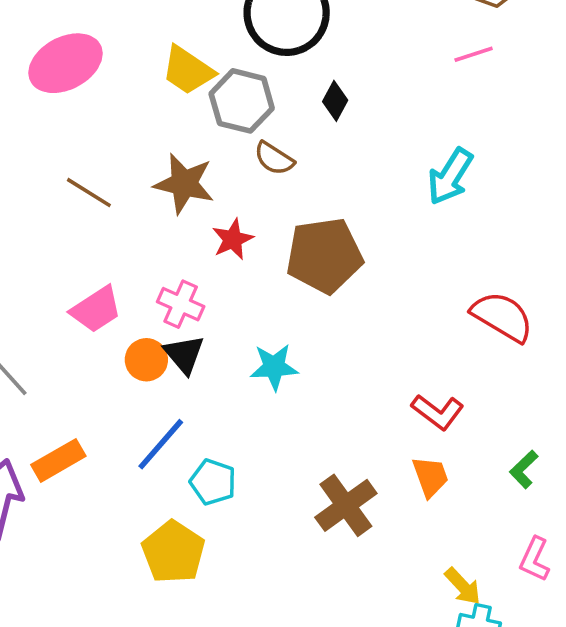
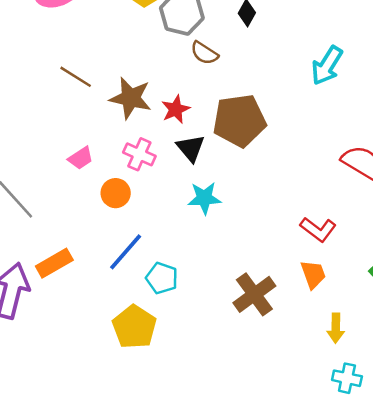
brown star: (184, 184) -> (131, 98), moved
pink trapezoid: (96, 309) -> (81, 158), size x0.7
black triangle: (184, 354) -> (191, 148), moved
yellow arrow: (463, 586) -> (336, 328), moved, turned 44

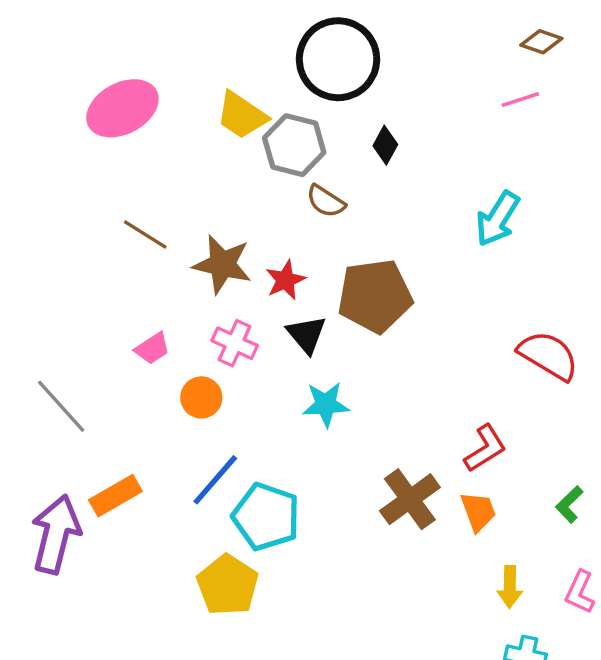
red L-shape: (318, 229) -> (485, 448), turned -69
cyan pentagon: (162, 278) -> (266, 517), size x1.5
brown cross: (254, 294) -> (410, 499), moved

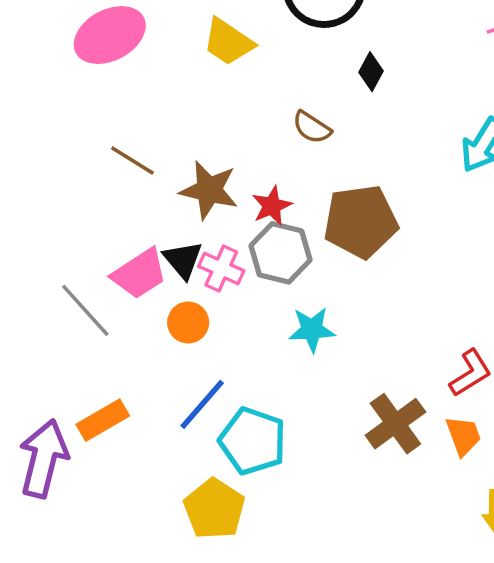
gray hexagon: (294, 145) -> (280, 253), moved
black triangle: (306, 334) -> (183, 260), moved
pink trapezoid: (152, 348) -> (139, 274), size x1.6
gray line: (61, 406) -> (85, 310), moved

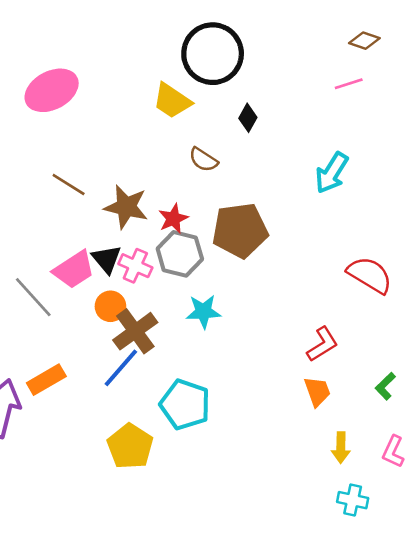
yellow trapezoid: (228, 42) -> (172, 101), moved
brown cross: (395, 424) -> (135, 331), moved
cyan pentagon: (253, 441) -> (185, 404), moved

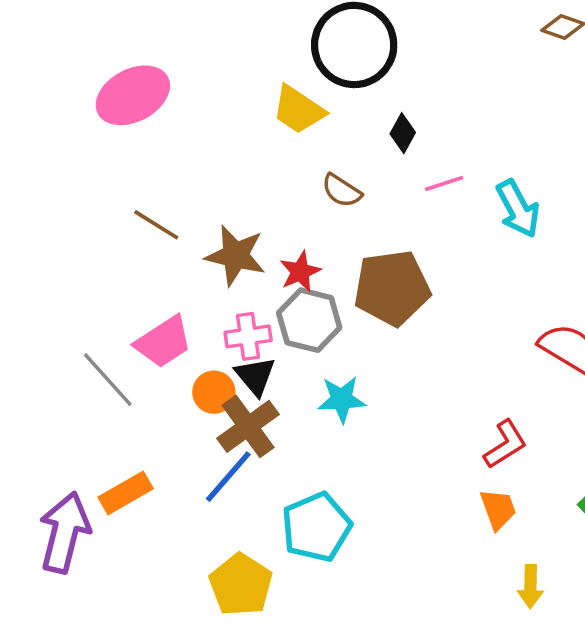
pink line: (349, 84) -> (444, 183), moved
cyan arrow: (332, 173) -> (518, 209), turned -60
black triangle: (107, 259) -> (255, 376), moved
pink cross: (135, 266) -> (248, 336), turned -32
cyan pentagon: (185, 404) -> (316, 527), turned 30

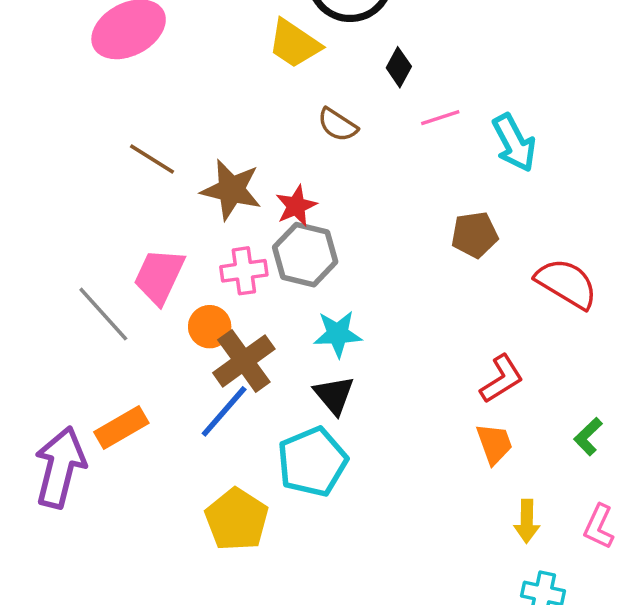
brown pentagon: (392, 288) -> (475, 235), moved, size x0.6
pink trapezoid: (163, 342) -> (159, 276), turned 148
black triangle: (255, 376) -> (334, 395), moved

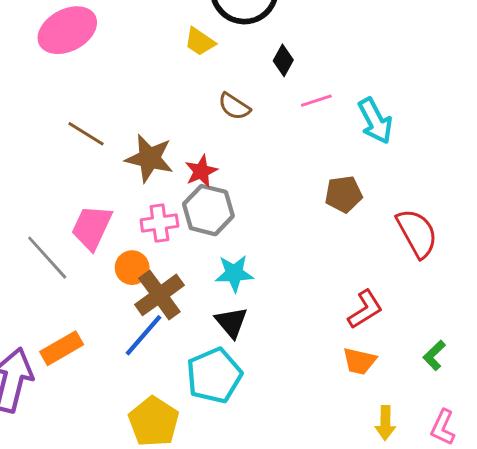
yellow trapezoid: (294, 44) -> (200, 42), size x0.7
red semicircle: (566, 283) -> (417, 233), turned 30
orange trapezoid: (494, 444) -> (359, 361), turned 123

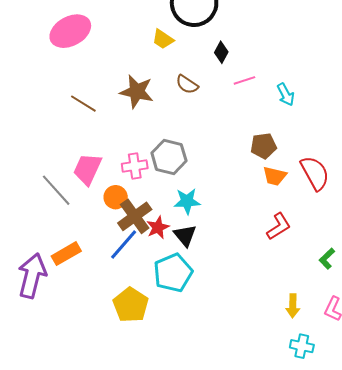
cyan arrow: (375, 121) -> (286, 95), size x0.7
brown star: (149, 158) -> (137, 92), moved
red star: (201, 171) -> (158, 227), moved
orange trapezoid: (359, 361) -> (275, 176), moved

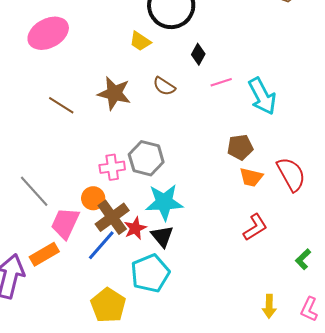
cyan arrow: (286, 95) -> (262, 96), size x1.6
pink trapezoid: (87, 169) -> (65, 223), moved
cyan star: (187, 201) -> (164, 202), size x1.4

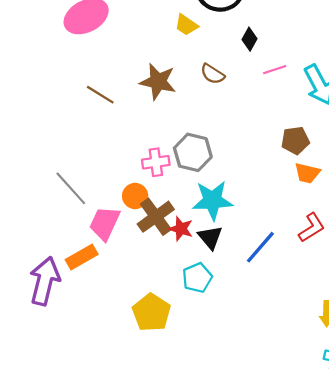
red star: (135, 228) -> (181, 229), turned -30
blue line: (101, 245) -> (260, 247), moved
cyan pentagon: (150, 273) -> (197, 278), size x0.7

